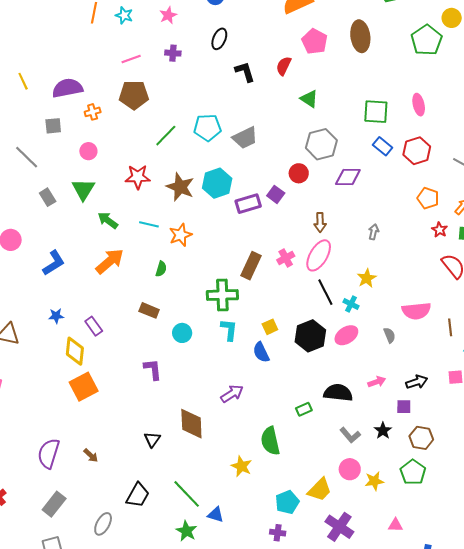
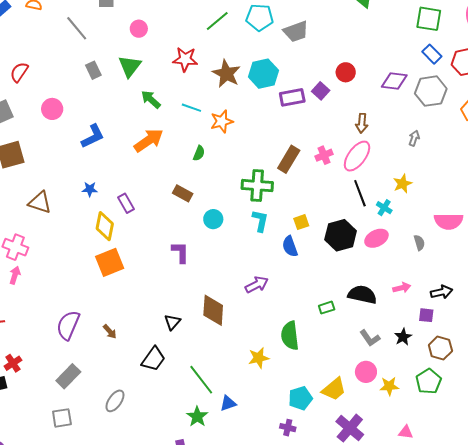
gray hexagon: (321, 144) -> (431, 91), moved
yellow star: (241, 466) -> (259, 358), turned 30
black trapezoid: (138, 495) -> (153, 359), moved
blue triangle: (216, 515) -> (228, 403), turned -42

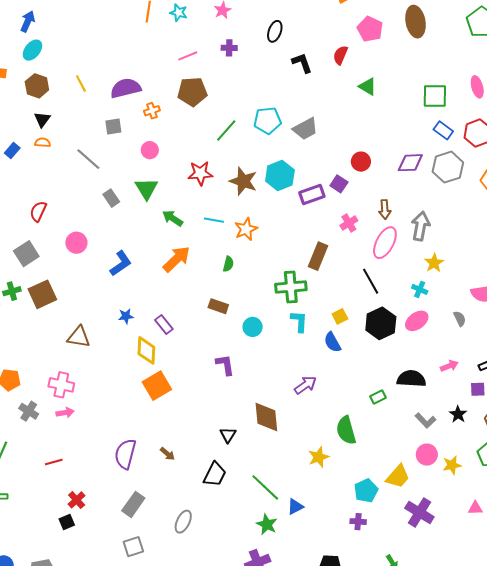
gray arrow: (414, 138) -> (420, 226), moved, size x1.8
pink cross: (324, 155) -> (349, 223), moved
black line: (360, 193) -> (371, 281), moved
pink arrow: (15, 275) -> (65, 413), turned 72

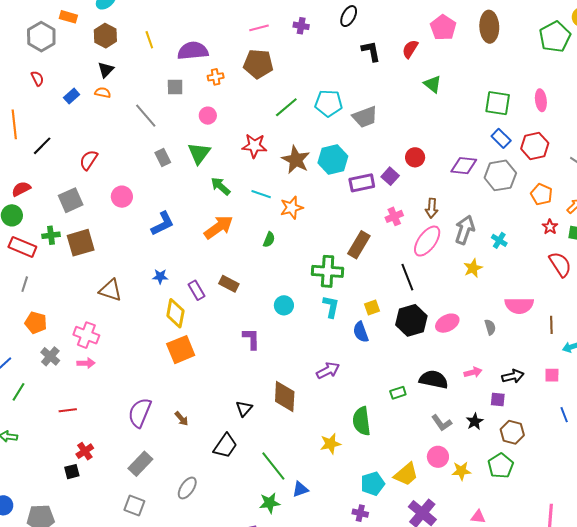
cyan cross: (420, 289) -> (499, 240), moved
brown rectangle: (218, 306) -> (229, 284), moved
green star: (267, 524) -> (270, 503), turned 30
gray square: (133, 547) -> (134, 506), turned 30

